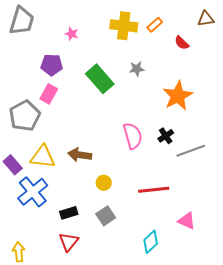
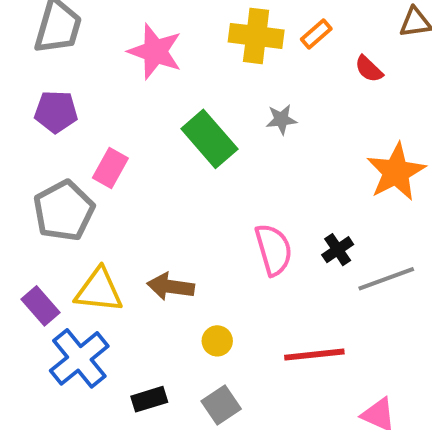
pink star: (72, 34) -> (155, 51), size x2.0
purple pentagon: (52, 65) -> (56, 112), moved
orange star: (178, 96) -> (396, 172), moved

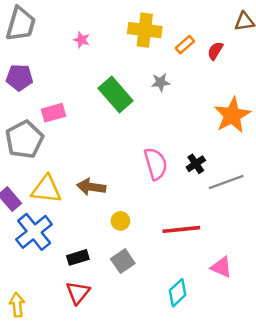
orange rectangle: (316, 34) -> (185, 45), moved
pink star: (155, 51) -> (82, 40), size x0.5
red semicircle: (369, 69) -> (215, 51), turned 78
pink rectangle: (110, 168) -> (54, 113), turned 45

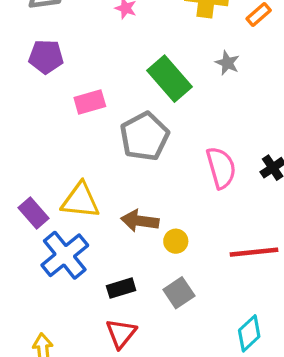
gray star: (161, 82) -> (227, 63), turned 30
gray pentagon: (24, 139) -> (145, 136), moved
brown arrow: (91, 187) -> (140, 221), moved

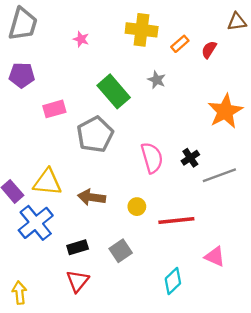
yellow circle: (176, 241) -> (137, 207), moved

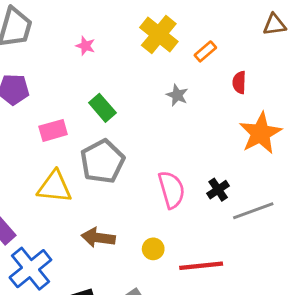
yellow cross: (142, 30) -> (159, 34), turned 32
red semicircle: (209, 50) -> (239, 82), moved, turned -30
green rectangle: (114, 91) -> (102, 108), moved, size x0.7
yellow triangle: (47, 182) -> (54, 187), moved

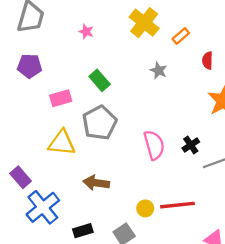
yellow circle: (153, 249) -> (145, 208), moved

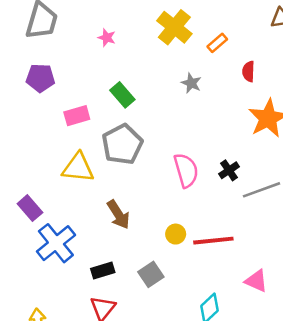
brown arrow: (96, 183) -> (118, 215), turned -130
yellow circle: (145, 208) -> (176, 234), moved

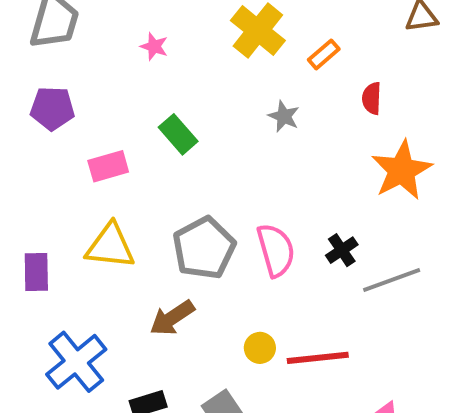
gray pentagon: (122, 144) -> (204, 248), moved
purple rectangle: (30, 208) -> (36, 272), moved, turned 40
brown arrow: (118, 215) -> (172, 318), turned 88

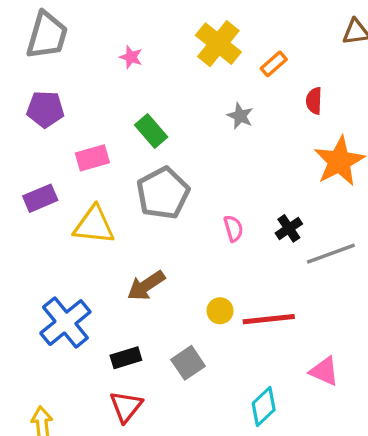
gray pentagon: (204, 248) -> (163, 193), moved
pink semicircle: (276, 250) -> (233, 228), size x0.6
purple rectangle: (36, 272) -> (40, 198), moved, turned 68

